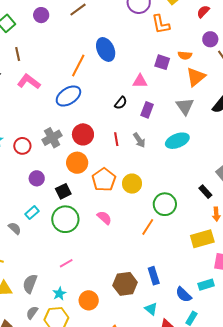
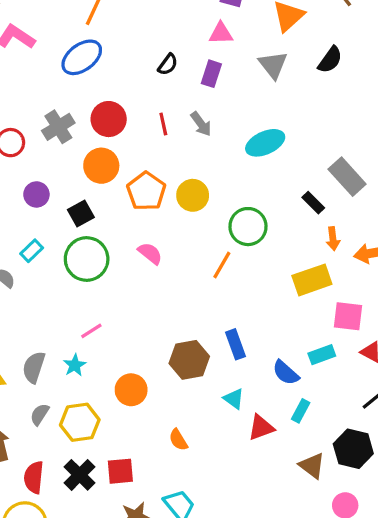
pink triangle: (140, 81) -> (221, 33), moved
cyan ellipse: (177, 141) -> (265, 143), moved
cyan star: (59, 294) -> (75, 365), moved

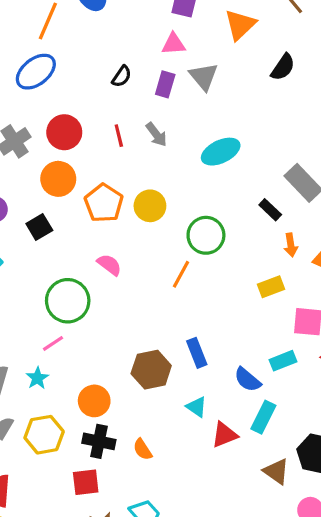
gray triangle: (273, 65) -> (204, 77), moved
green circle: (87, 259) -> (68, 301), moved
yellow rectangle: (312, 280) -> (271, 287), size x0.7
cyan rectangle: (301, 411) -> (263, 417), size x1.4
black cross: (80, 475) -> (99, 441), moved, turned -32

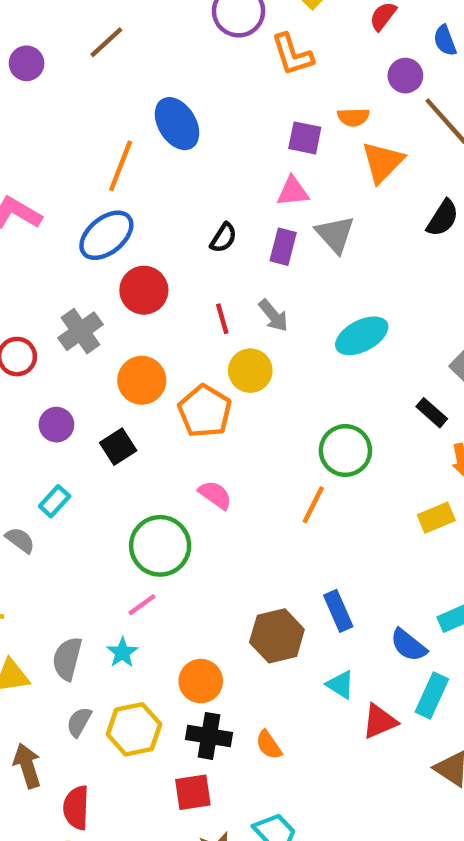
red circle: (64, 132) -> (144, 290), moved
yellow circle: (150, 206) -> (250, 371), moved

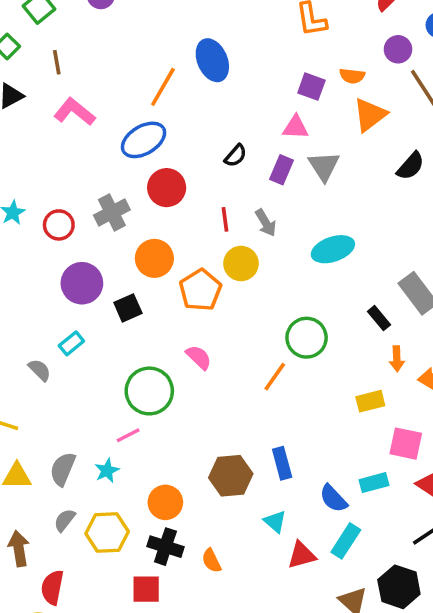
purple circle: (56, 425) -> (82, 283), size x1.5

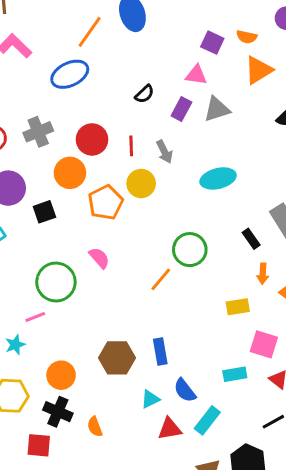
gray triangle: (324, 166) -> (217, 109), turned 40
red circle: (167, 188) -> (92, 139), moved
blue semicircle: (333, 499) -> (185, 390), moved
cyan triangle: (275, 522) -> (150, 399), turned 48

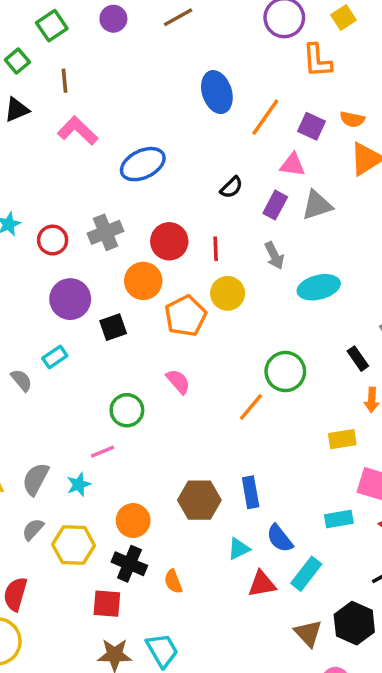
orange line: (90, 32) -> (265, 117), moved
gray arrow: (165, 152) -> (274, 256), moved
green circle: (56, 282) -> (127, 410), size x0.7

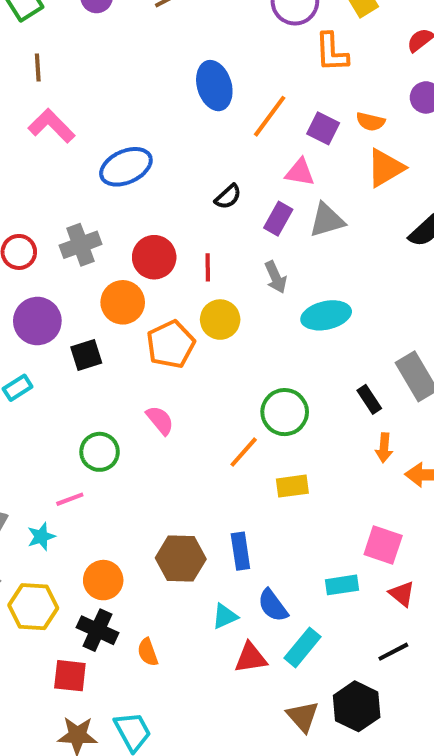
yellow rectangle: (342, 439) -> (292, 486), moved

